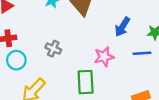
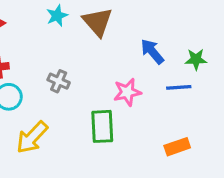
blue arrow: (122, 27) -> (152, 52), turned 108

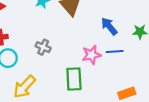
blue line: (179, 87) -> (115, 52), moved

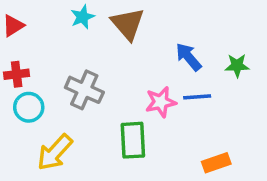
gray cross: (43, 47) -> (84, 90), size x1.5

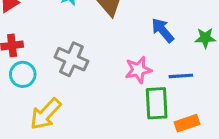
blue line: (197, 97) -> (181, 76), moved
green rectangle: (133, 140) -> (157, 103), moved

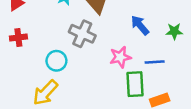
gray cross: (71, 59) -> (82, 34), moved
cyan circle: (23, 74) -> (56, 61), moved

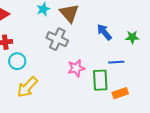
pink star: (120, 57) -> (76, 68), moved
cyan circle: (56, 61) -> (17, 61), moved

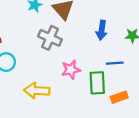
blue arrow: (104, 32) -> (102, 30), turned -132
yellow arrow: (27, 87) -> (37, 91), moved, turned 50

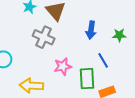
blue line: (115, 63) -> (103, 60), turned 63

